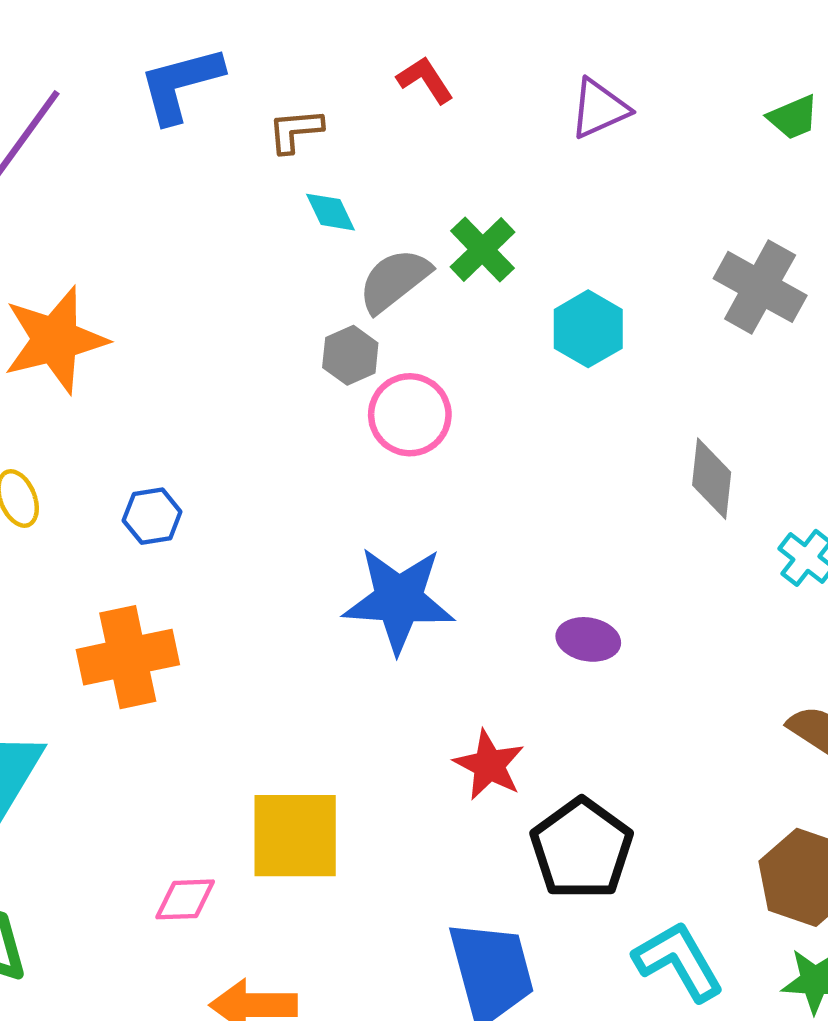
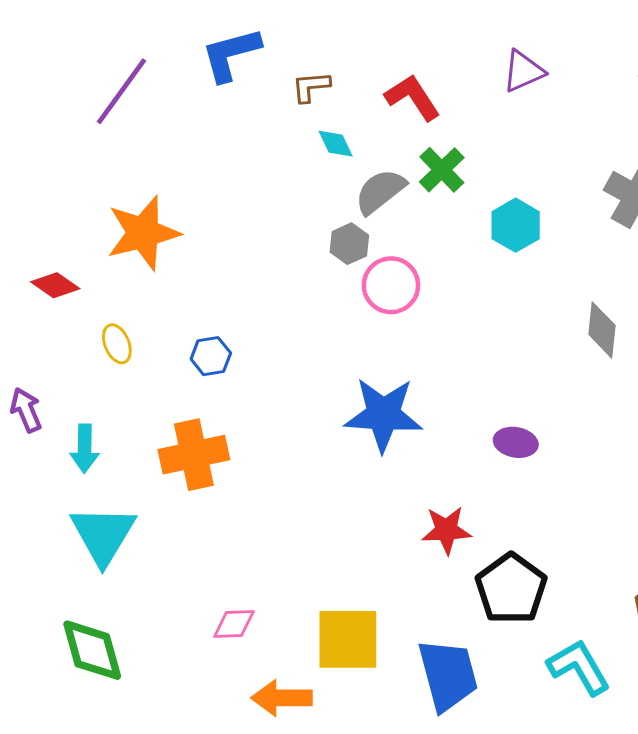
red L-shape: (425, 80) -> (413, 97), moved, size x1.4
red star: (489, 765) -> (446, 530), turned -30
yellow square: (295, 836) -> (348, 639), moved

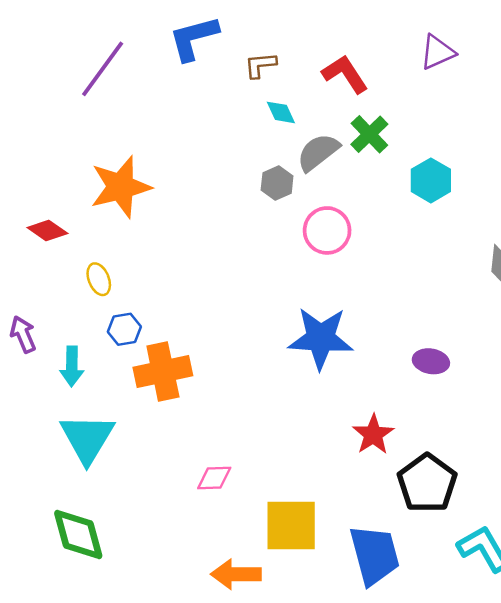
gray hexagon: (349, 244) -> (277, 183), moved
blue hexagon: (211, 356) -> (124, 329), moved
red star: (446, 530) -> (373, 434), turned -30
pink diamond: (234, 624) -> (214, 478), moved

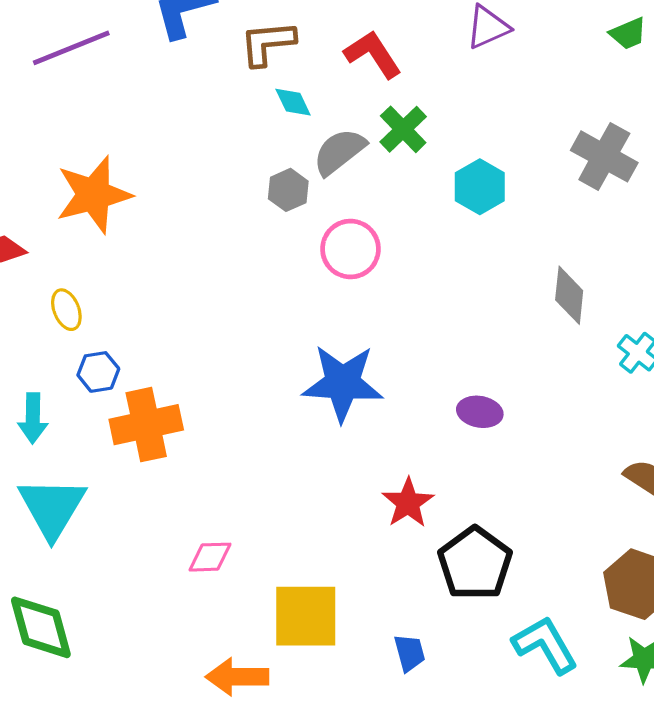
brown L-shape: (260, 65) -> (267, 43), size x1.4
purple line: (103, 69) -> (71, 48), turned 32
blue trapezoid: (375, 555) -> (410, 653), size x0.5

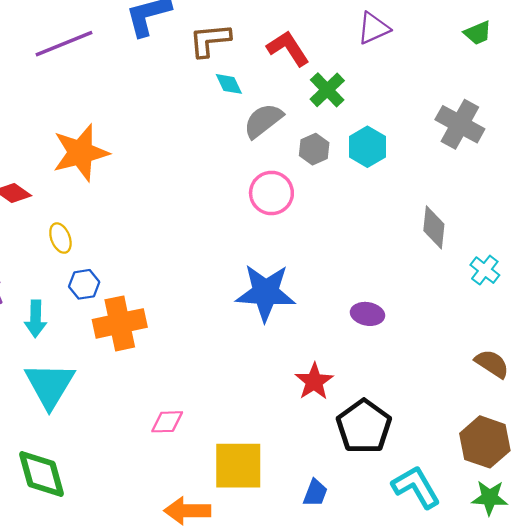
green cross: (403, 129) -> (327, 90), moved
gray hexagon: (288, 190) -> (314, 149), moved
blue trapezoid: (410, 653) -> (315, 493), turned 36

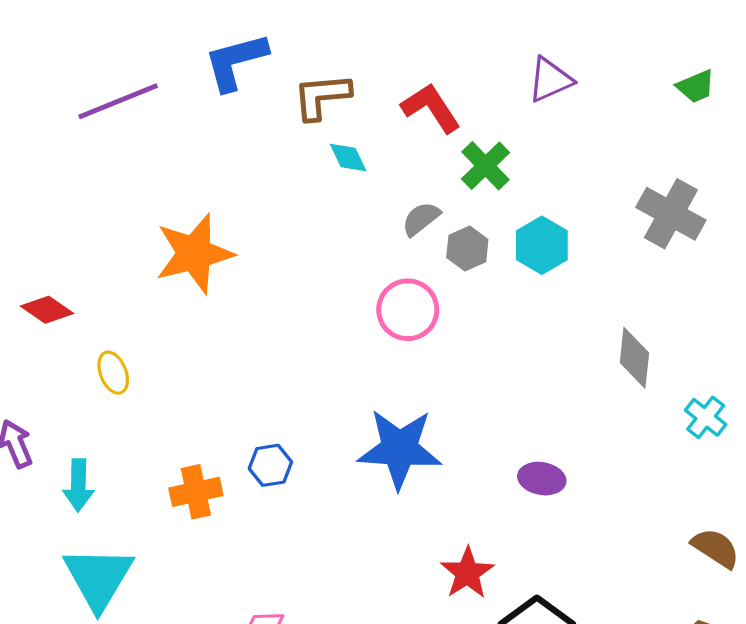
gray semicircle: (263, 121) -> (421, 219), moved, size x0.7
orange star: (81, 153) -> (194, 253), moved
blue hexagon: (84, 284) -> (270, 465), moved
orange cross: (120, 323) -> (196, 492), size x0.7

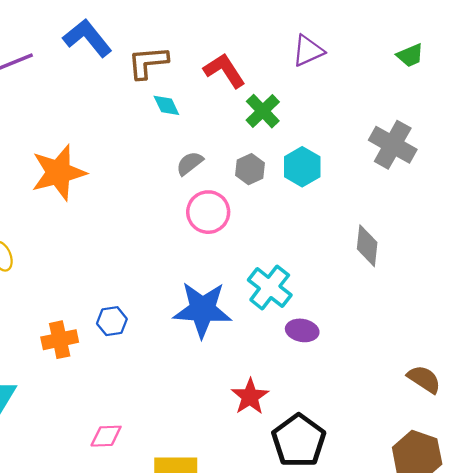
blue L-shape: (236, 62) -> (88, 38), turned 66
gray semicircle: (421, 219) -> (190, 163), moved
cyan cross: (706, 417) -> (270, 287), moved, size x1.5

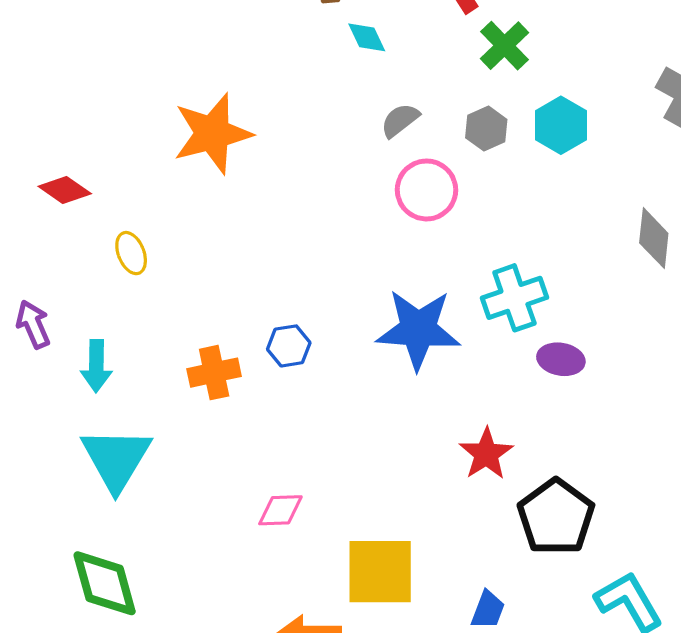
cyan cross: (270, 287) -> (514, 298), turned 33

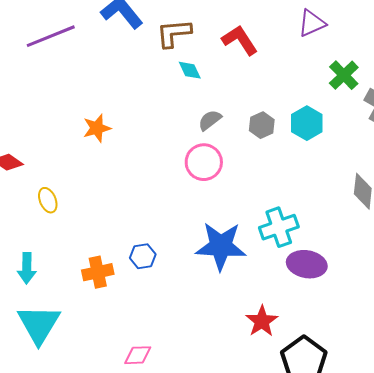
green cross: (504, 46) -> (344, 75), moved
orange star: (212, 134) -> (97, 128), size x0.6
pink circle: (426, 190) -> (204, 162), moved
purple ellipse: (561, 359) -> (307, 264), size x1.4

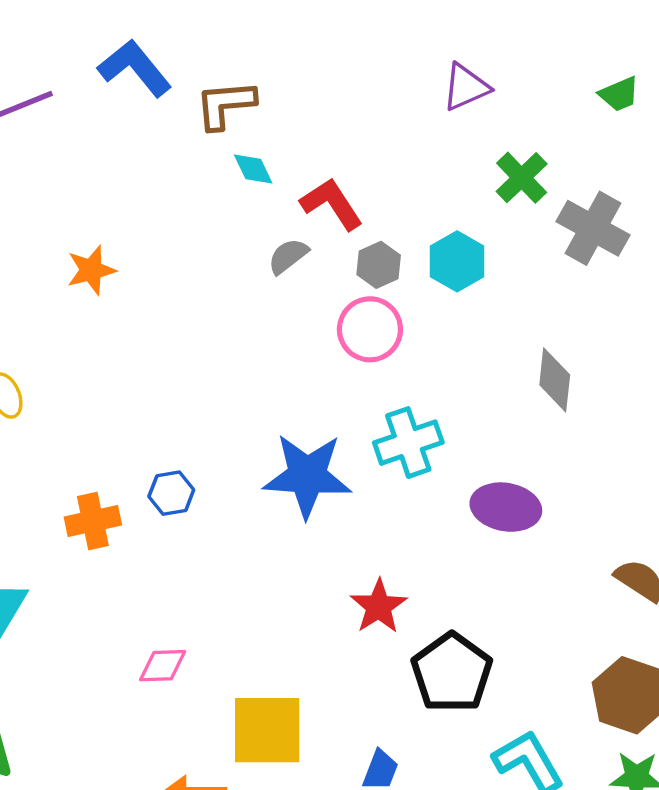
red L-shape: (240, 40) -> (332, 204), moved
pink circle: (204, 162) -> (370, 329), moved
purple ellipse: (307, 264) -> (506, 507), moved

